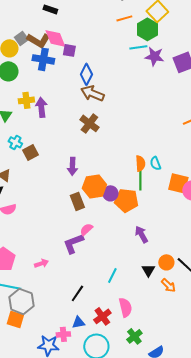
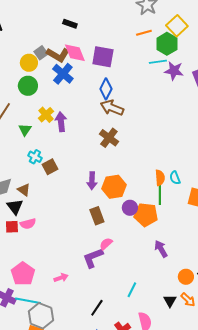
purple square: (69, 50) -> (103, 57), moved, size x1.6
blue cross: (43, 59) -> (63, 74), turned 30
yellow cross: (26, 100) -> (46, 115), turned -35
orange hexagon: (94, 186) -> (114, 187), moved
black triangle: (148, 270) -> (170, 301), moved

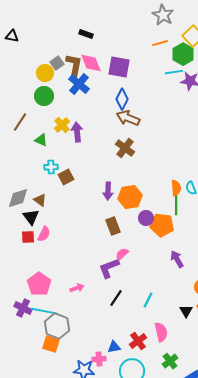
brown L-shape: (58, 55) -> (74, 65), turned -110
green triangle: (25, 130) -> (41, 140), turned -40
cyan cross: (35, 157) -> (51, 167), turned -32
pink semicircle: (28, 224) -> (44, 234), turned -49
black line: (97, 308) -> (116, 298), moved

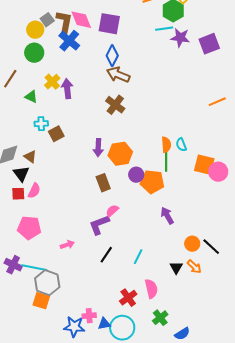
pink pentagon: (39, 284) -> (29, 228), moved, turned -30
blue triangle: (114, 347) -> (104, 324), moved

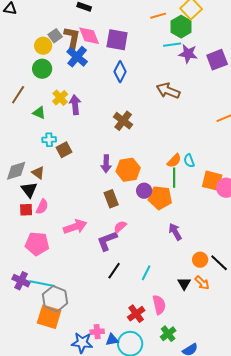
brown arrow: (118, 75) -> (168, 91), moved
orange semicircle: (166, 145) -> (174, 161), turned 49
pink arrow: (67, 245) -> (75, 227), moved, size x1.6
orange square: (41, 301) -> (49, 317), size x1.4

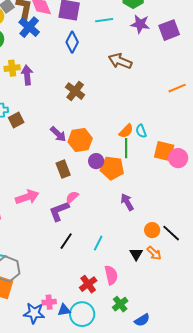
cyan line: (172, 45) -> (104, 20), moved
yellow cross: (60, 98) -> (12, 68), turned 35
purple arrow: (106, 164) -> (58, 134), turned -48

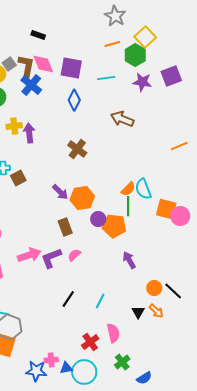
purple square: (169, 30) -> (171, 76), moved
cyan semicircle: (141, 131) -> (143, 189), size x1.5
purple L-shape: (59, 211) -> (51, 258), moved

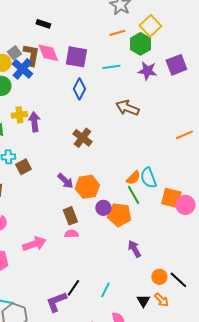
blue cross: (31, 85) -> (22, 69), moved
green line: (128, 206) -> (133, 195), turned -30
pink semicircle: (74, 255) -> (71, 234), moved, turned 40
purple L-shape: (51, 258) -> (56, 302), moved

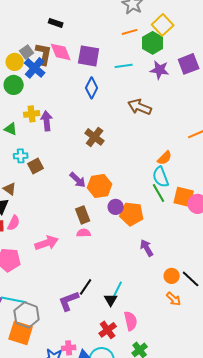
orange semicircle: (133, 178) -> (165, 158), moved
green line: (133, 195) -> (159, 193), moved
black triangle: (143, 301) -> (111, 300), moved

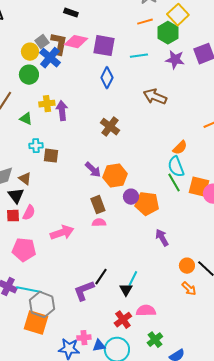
pink diamond: (61, 52) -> (76, 42), turned -55
brown square: (36, 166) -> (51, 156), turned 35
pink semicircle: (131, 321) -> (146, 311), turned -78

